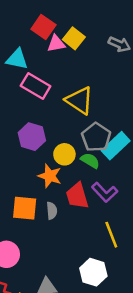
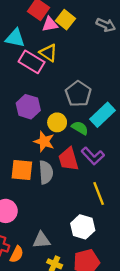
yellow triangle: (79, 101) -> (48, 53), moved, size x0.7
gray pentagon: (96, 137) -> (78, 94), moved
gray semicircle: (52, 211) -> (46, 172), size x1.5

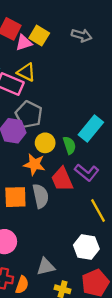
gray pentagon: (78, 94) -> (29, 114), moved
green semicircle: (80, 128) -> (69, 145), turned 49

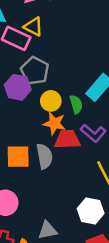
orange star: (34, 164) -> (54, 123), moved
red trapezoid: (62, 179) -> (67, 139), turned 110

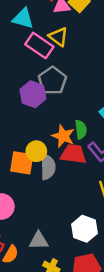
yellow circle: (51, 101) -> (36, 151), moved
green semicircle: (76, 104) -> (81, 130), moved

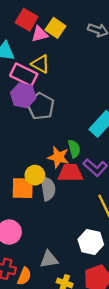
purple hexagon: (33, 94) -> (23, 95), moved

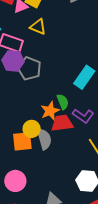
yellow triangle: (41, 64) -> (38, 27), moved
orange star: (58, 157) -> (50, 111), turned -30

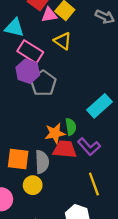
yellow circle: (32, 129) -> (33, 185), moved

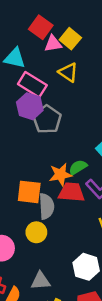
green semicircle: (71, 127) -> (78, 167), turned -112
orange square: (18, 159) -> (29, 192), moved

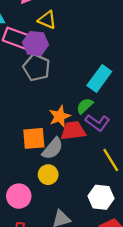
purple hexagon: (30, 106) -> (35, 43), moved
green semicircle: (78, 167) -> (85, 106), moved
gray semicircle: (46, 206) -> (53, 149), turned 55

